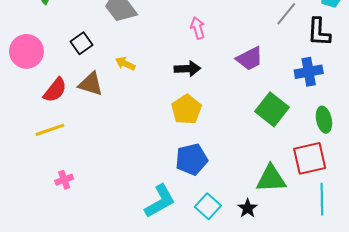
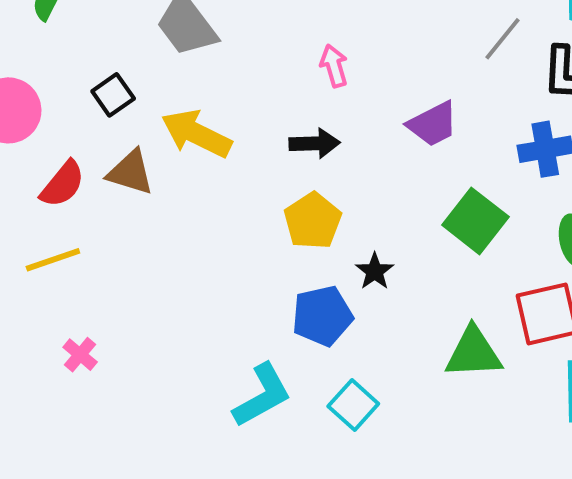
yellow arrow: (125, 64) -> (196, 134), size x1.8
pink cross: (64, 180) -> (80, 355), turned -30
black star: (248, 208) -> (375, 271), moved

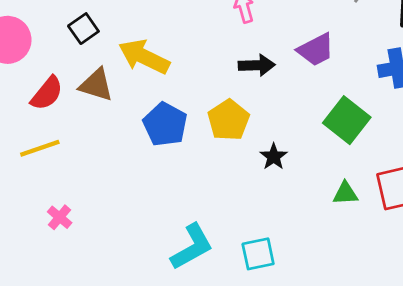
black arrow: (315, 143) -> (257, 65), moved
blue pentagon: (322, 316) -> (165, 124), moved, turned -30
green triangle: (473, 353) -> (345, 193), moved, size x0.6
cyan square: (353, 405) -> (258, 254), turned 36

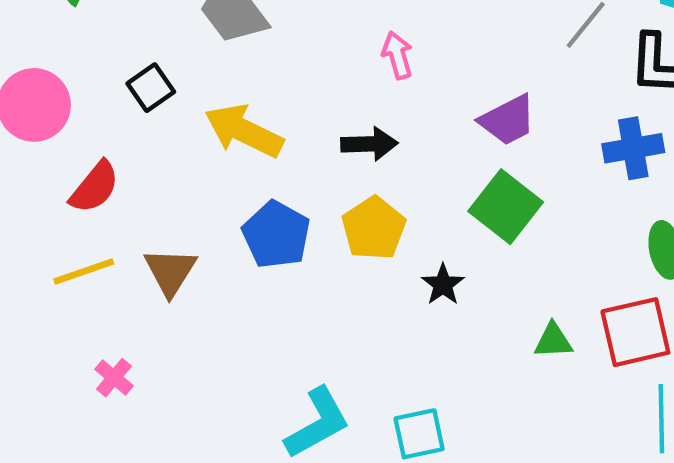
black arrow: (257, 65) -> (369, 144), moved
brown triangle: (96, 85) -> (170, 272), moved, turned 45
green square: (347, 120) -> (506, 207), moved

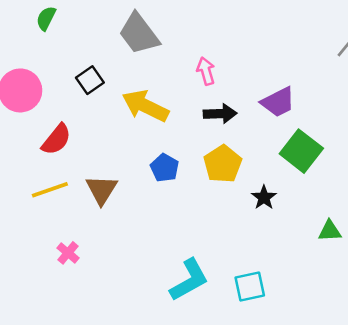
pink arrow: (397, 55) -> (206, 71), moved
purple trapezoid: (508, 120) -> (278, 102), moved
blue pentagon: (276, 235) -> (165, 168), size x0.7

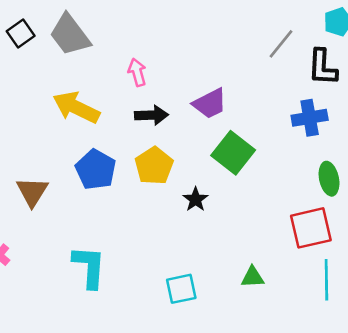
black square: (90, 80) -> (21, 34), moved
blue pentagon: (165, 168) -> (96, 170), size x1.4
green triangle: (330, 231) -> (253, 277), moved
cyan L-shape: (189, 280) -> (89, 267), moved, turned -57

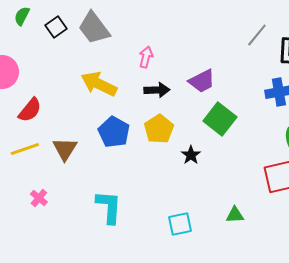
pink arrow: (137, 72) -> (146, 57), turned 30

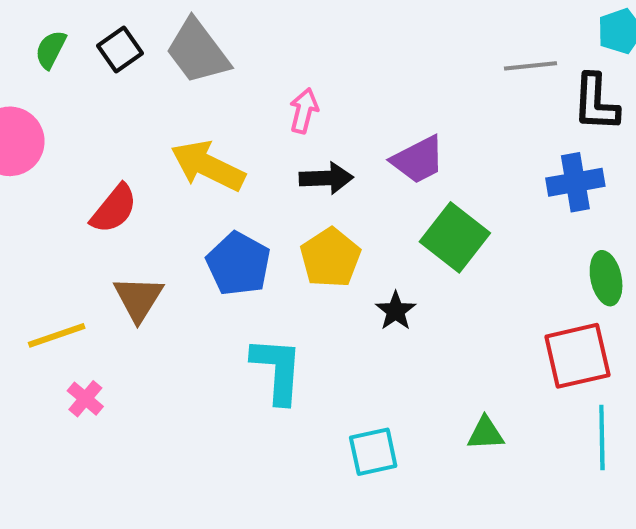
green semicircle: (22, 16) -> (51, 49), moved
gray line: (257, 35) -> (530, 66), turned 45
red semicircle: (30, 110) -> (114, 209), moved
yellow line: (25, 149) -> (57, 335), moved
cyan L-shape: (109, 207) -> (277, 370), moved

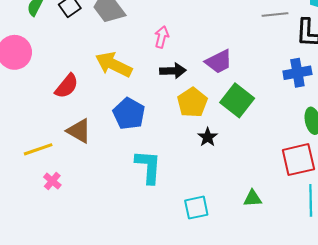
yellow pentagon: (330, 258) -> (192, 102), moved
brown triangle: (138, 299) -> (79, 131), turned -32

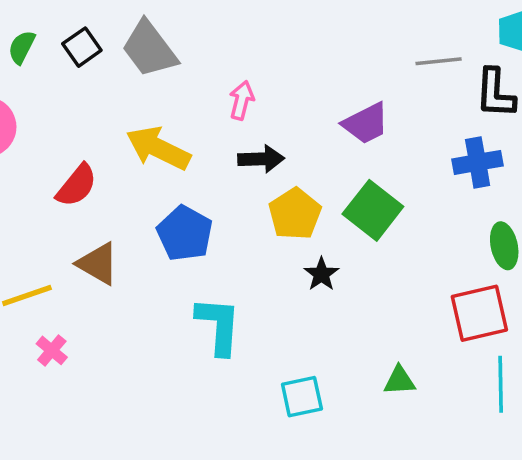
purple trapezoid: (219, 62) -> (366, 123), moved

